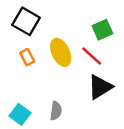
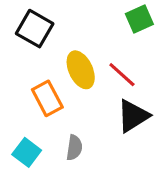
green square: (102, 30) -> (139, 19), moved
orange rectangle: (27, 57) -> (47, 98), moved, size x1.5

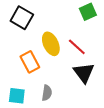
black triangle: (133, 116) -> (84, 73), turned -35
cyan square: (27, 152) -> (17, 96), turned -30

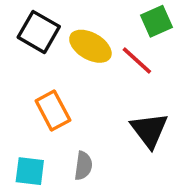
yellow ellipse: (51, 44) -> (90, 46), moved, turned -35
red line: (77, 47) -> (137, 61), moved

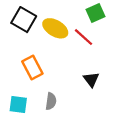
black triangle: (149, 130) -> (91, 79), size x0.7

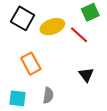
yellow ellipse: (55, 28) -> (52, 27), turned -50

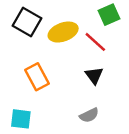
black triangle: (86, 75) -> (94, 75), moved
gray semicircle: (48, 95) -> (89, 115), moved, turned 56

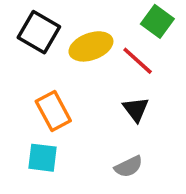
green square: (109, 15) -> (157, 21), turned -30
cyan square: (21, 119) -> (43, 158), moved

